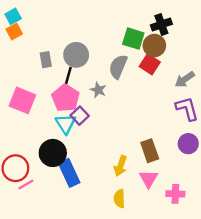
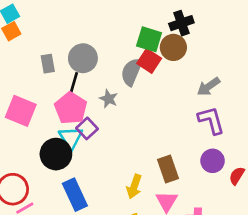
red square: (150, 64) -> (149, 61), moved
black circle: (53, 153) -> (56, 154), moved

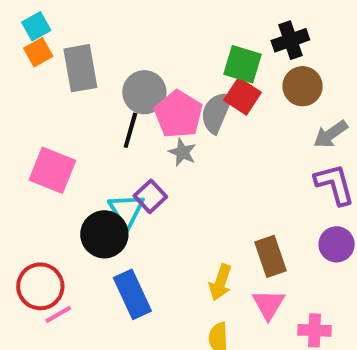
brown circle: (173, 47) -> (302, 86), moved
gray rectangle: (48, 64) -> (80, 68), moved, size x1.6
pink pentagon: (71, 108) -> (178, 114), moved

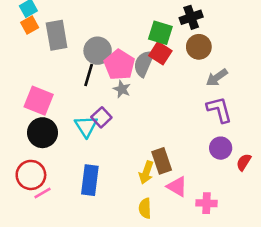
black circle: (104, 234) -> (42, 133), moved
brown rectangle: (270, 256) -> (162, 161), moved
blue rectangle: (132, 294) -> (90, 180), turned 32
pink triangle: (268, 304) -> (177, 187), turned -30

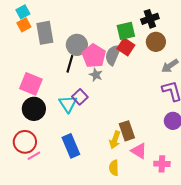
green square: (160, 33) -> (126, 31), turned -30
blue rectangle: (90, 180) -> (71, 146), turned -30

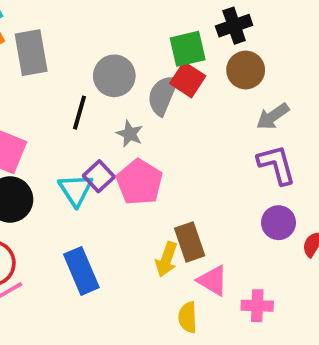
gray circle: (77, 45) -> (114, 76), moved
pink pentagon: (94, 56) -> (139, 182), moved
yellow semicircle: (114, 168) -> (188, 317), moved

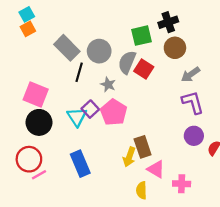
gray rectangle: (31, 53) -> (67, 48), moved, turned -35
red square: (188, 80) -> (144, 69), moved

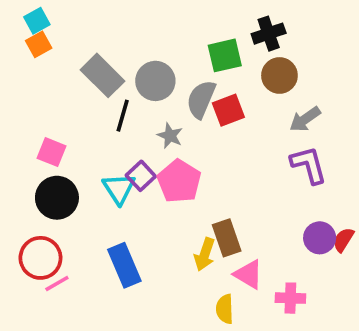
red square: (144, 69) -> (228, 110), turned 36
pink square: (36, 95) -> (51, 152), size x0.7
purple circle: (194, 136) -> (320, 238), moved

